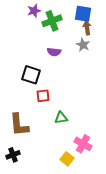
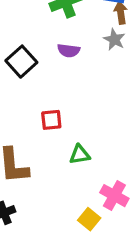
black square: (31, 75) -> (21, 62), moved, turned 30

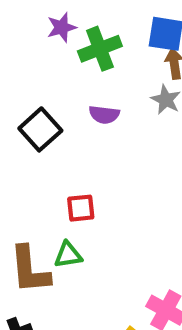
green triangle: (80, 155) -> (68, 255), moved

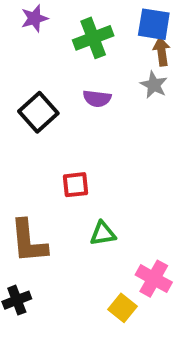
purple star: (62, 27) -> (34, 18), moved
green triangle: (68, 255) -> (103, 234), moved

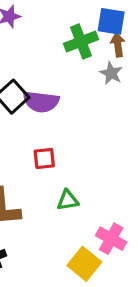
green cross: (93, 38) -> (81, 41), moved
purple semicircle: (97, 99) -> (41, 102), moved, size x1.5
yellow square: (122, 308) -> (84, 264), size x1.4

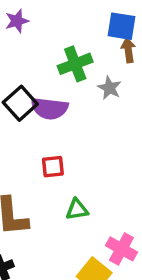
green cross: (81, 41) -> (75, 64), moved
gray star: (111, 73) -> (109, 88), moved

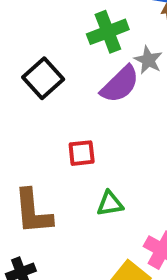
purple semicircle: (49, 108) -> (120, 84), moved, turned -51

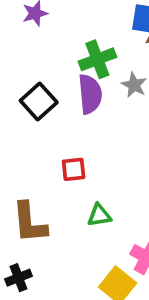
purple semicircle: (120, 84) -> (90, 94), moved, turned -51

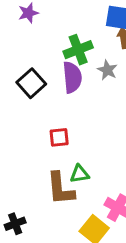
brown L-shape: (30, 223) -> (61, 189), moved

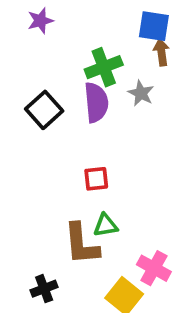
red square: (59, 137) -> (96, 179), moved
black cross: (15, 224) -> (44, 289), moved

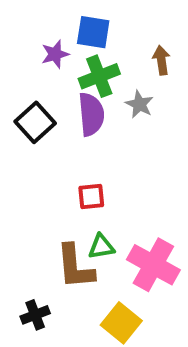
purple star: (40, 21) -> (55, 54), moved
blue square: (154, 26) -> (93, 32), moved
pink cross: (154, 268) -> (153, 265), moved, size x1.4

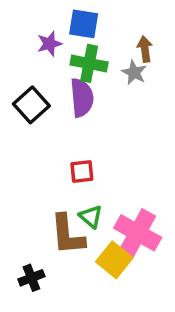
green cross: (99, 76) -> (89, 63), turned 32
gray star: (139, 104) -> (134, 72), moved
green triangle: (101, 247) -> (91, 217), turned 50
yellow square: (121, 323) -> (114, 260), moved

